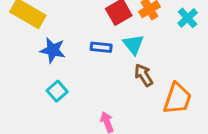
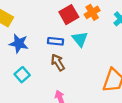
brown arrow: (144, 75) -> (58, 62), moved

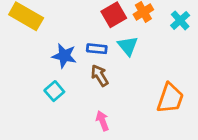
blue star: (19, 44) -> (64, 56), moved

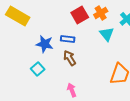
cyan triangle: (128, 46) -> (107, 34), moved

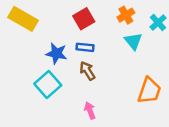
red square: (80, 15) -> (84, 19), moved
cyan square: (38, 69) -> (48, 84), size x1.5

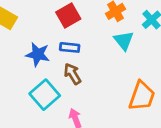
cyan square: (48, 84) -> (45, 95), moved

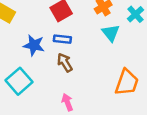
cyan square: (45, 95) -> (19, 81), moved

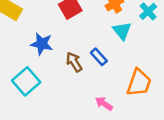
blue rectangle: (62, 39) -> (99, 57), moved, turned 42
pink arrow: (67, 102) -> (104, 104), moved, turned -35

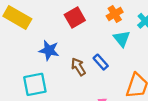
cyan square: (26, 81) -> (35, 84), turned 30

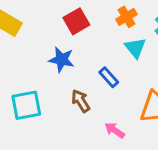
blue star: (49, 50) -> (62, 60), moved
brown arrow: (78, 67) -> (81, 101), moved

